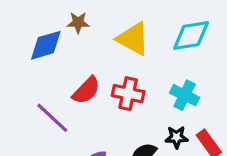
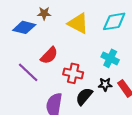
blue diamond: (46, 45) -> (24, 27), turned 30
red cross: (128, 94) -> (73, 73), moved

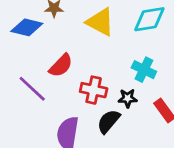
black star: (105, 84) -> (128, 98), moved

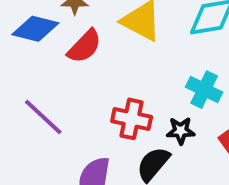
red semicircle: (61, 66) -> (84, 46), moved

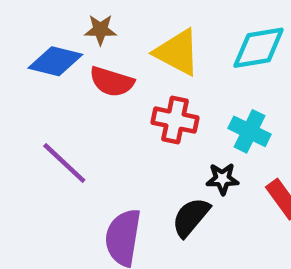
red semicircle: (84, 46) -> (112, 82), turned 63
red cross: (132, 119) -> (175, 120), moved

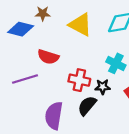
red semicircle: (112, 82) -> (48, 57), moved
red cross: (175, 120) -> (79, 80), moved
purple line: (64, 163) -> (25, 79), turned -60

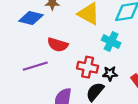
cyan cross: (116, 63) -> (111, 42), moved

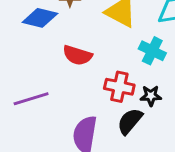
purple line: (35, 66) -> (31, 99), moved

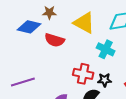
red semicircle: (77, 55) -> (55, 40), moved

